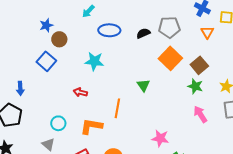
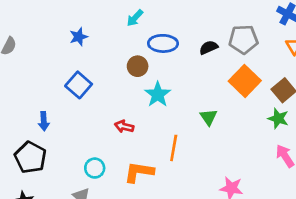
brown circle: (59, 39) -> (138, 66), moved
cyan star: (94, 61) -> (158, 94), moved, turned 30

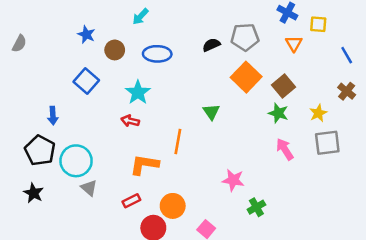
blue star: (79, 37) -> (86, 35), turned -30
blue ellipse: (163, 43) -> (157, 54), moved
brown circle: (138, 66) -> (115, 50), moved
cyan star: (158, 94) -> (138, 93), moved
cyan circle: (95, 168) -> (76, 161), moved, size x1.6

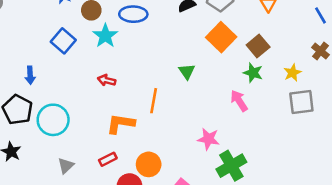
cyan star: (138, 93) -> (105, 36), moved
pink arrow: (285, 149) -> (239, 101), moved
gray triangle: (89, 188) -> (66, 166), moved, turned 36
green cross: (256, 207) -> (231, 166), size x1.6

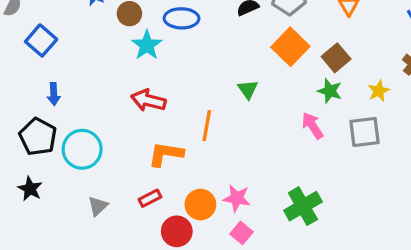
blue square: (63, 41) -> (41, 40), moved
red arrow: (107, 80) -> (148, 100), size x1.5
gray square: (301, 102) -> (365, 132), moved
pink star: (208, 139) -> (237, 198), moved

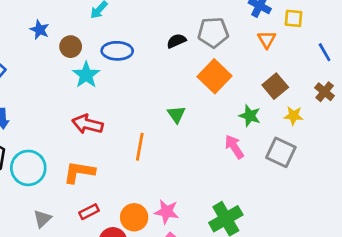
brown square: (336, 58) -> (275, 86), moved
yellow star: (379, 91) -> (294, 116), turned 30
gray square: (365, 132) -> (281, 152), turned 32
orange L-shape: (166, 154) -> (79, 172), moved

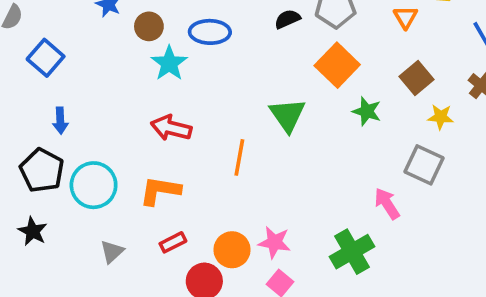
green triangle: (176, 114) -> (287, 115), size x1.5
green star: (250, 116) -> (367, 111), moved
pink arrow: (234, 147) -> (387, 204), moved

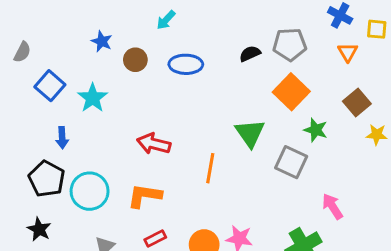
cyan star: (169, 63) -> (93, 98), moved
gray square: (424, 165) -> (291, 162), moved

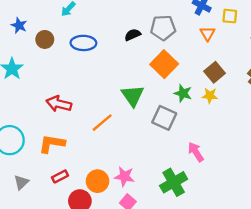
yellow star: (377, 135) -> (210, 96), moved
orange line: (210, 168) -> (102, 123), turned 40

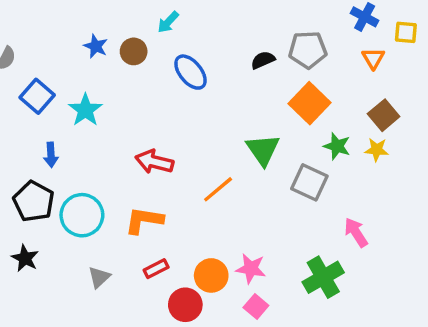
brown circle: (45, 39) -> (134, 51), moved
blue ellipse: (83, 43) -> (190, 72), turned 50

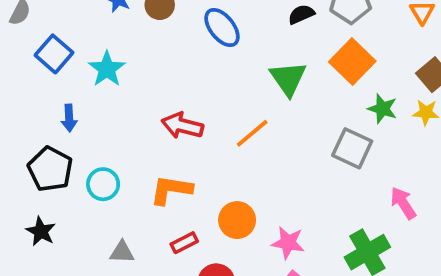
green triangle: (263, 150) -> (288, 78), moved
orange line: (218, 189) -> (252, 133), moved
cyan circle: (82, 215) -> (103, 184), size x0.7
orange circle: (211, 275) -> (237, 220), moved
gray triangle: (99, 277) -> (122, 252), turned 45

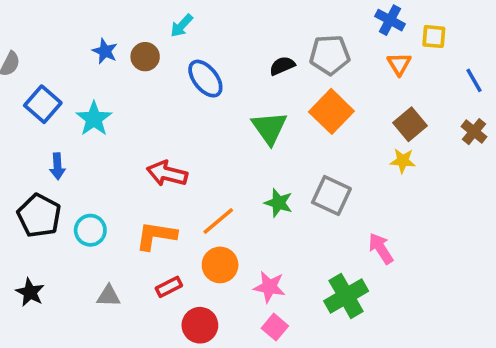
green star: (382, 109) -> (278, 203), moved
orange line: (252, 133) -> (218, 221), moved
black star: (41, 231) -> (30, 292), moved

